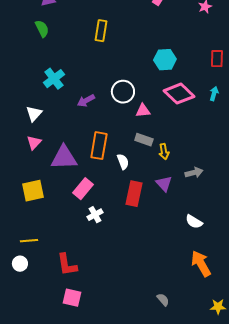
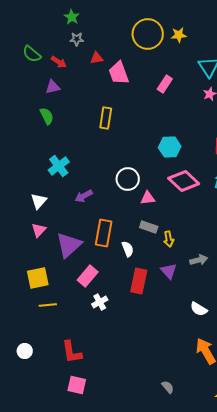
purple arrow: (86, 101) -> (84, 196), moved
purple triangle: (64, 158) -> (69, 245), turned -40
yellow line: (29, 241) -> (48, 305), moved

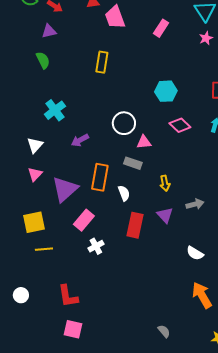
pink diamond: (184, 181) -> (180, 125), size x0.7
gray rectangle: (149, 227) -> (133, 163), moved

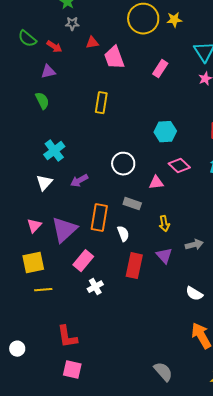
pink triangle: (144, 142) -> (156, 183), moved
white triangle: (35, 145) -> (44, 183), moved
pink triangle: (35, 174) -> (34, 226), moved
white circle: (21, 295) -> (17, 349), moved
gray semicircle: (164, 331) -> (163, 372), size x1.5

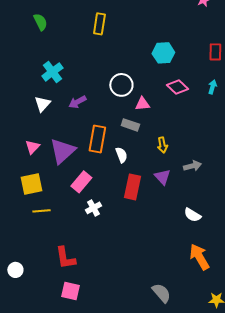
pink triangle: (156, 183) -> (142, 104), moved

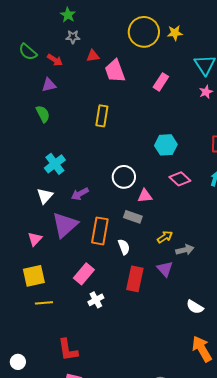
yellow arrow: (162, 145) -> (165, 237), turned -112
purple triangle: (62, 151) -> (65, 225), moved
gray arrow: (192, 166) -> (185, 250), moved

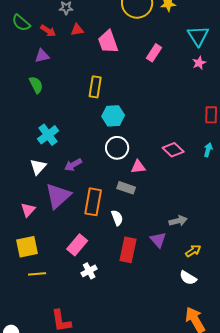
red triangle: (93, 56) -> (77, 30), moved
cyan hexagon: (166, 145) -> (113, 116), moved
yellow arrow: (165, 237) -> (193, 251), moved

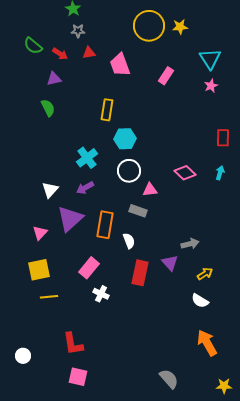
cyan cross: (48, 135) -> (87, 158), moved
white cross: (89, 271) -> (101, 294), turned -35

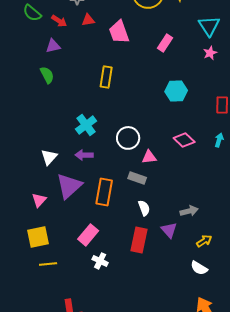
cyan hexagon: (125, 139) -> (176, 91), moved
purple arrow: (85, 188) -> (84, 155), turned 30
white semicircle: (129, 241) -> (144, 208), moved

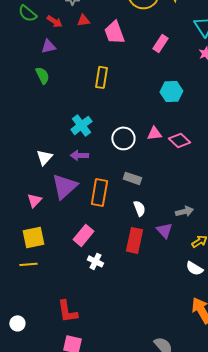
pink triangle: (149, 157) -> (154, 133), moved
yellow line: (48, 264) -> (28, 264), moved

